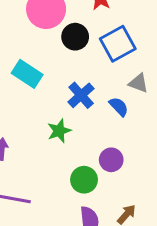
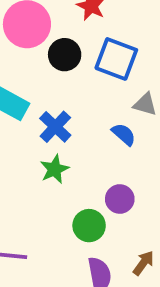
blue square: (118, 44) -> (116, 59), turned -36
blue cross: (81, 95) -> (55, 127), moved

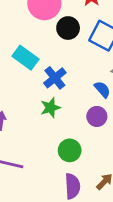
purple circle: (120, 199) -> (97, 116), moved

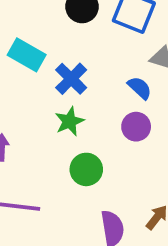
green circle: (70, 150) -> (86, 169), moved

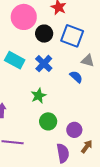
blue cross: (71, 79) -> (44, 64), moved
purple circle: (136, 127) -> (74, 130), moved

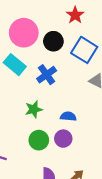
pink circle: (24, 17) -> (24, 33), moved
blue semicircle: (76, 77) -> (68, 116), moved, turned -48
purple circle: (74, 130) -> (63, 139), moved

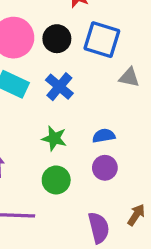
green star: (34, 109) -> (54, 138), turned -30
green circle: (39, 140) -> (56, 180), moved

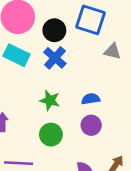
black circle: (57, 39) -> (54, 30), moved

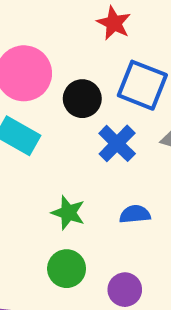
blue cross: (55, 58) -> (117, 143), moved
purple circle: (91, 125) -> (125, 290), moved

